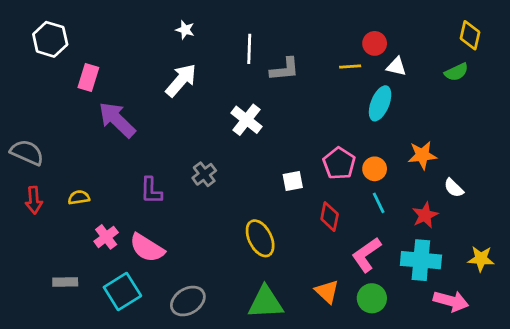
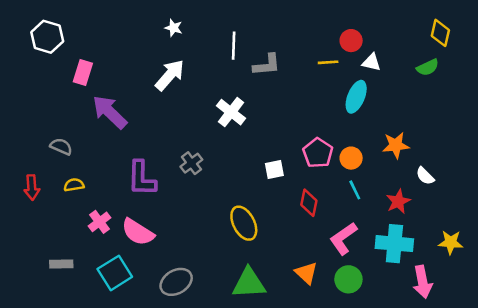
gray semicircle: (27, 152) -> (61, 147), moved, size x0.7
purple L-shape: (151, 191) -> (142, 178), size x1.4
pink arrow: (451, 301) -> (423, 282), turned 64

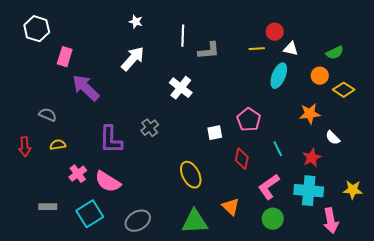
yellow diamond: (440, 33) -> (344, 90), moved, turned -70
orange circle: (351, 158) -> (320, 76), moved
orange triangle: (306, 273) -> (231, 207), moved

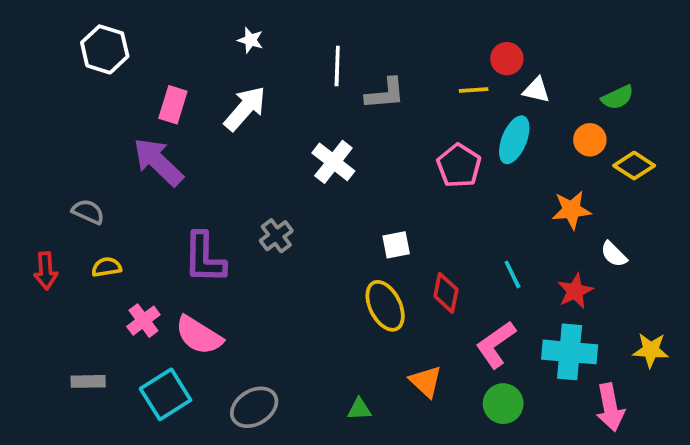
white hexagon: (37, 29) -> (105, 49), moved
pink rectangle: (65, 57) -> (173, 105), moved
pink pentagon: (249, 120) -> (459, 166), moved
yellow ellipse: (191, 175) -> (385, 306), moved
green triangle: (195, 222) -> (359, 409), size x0.5

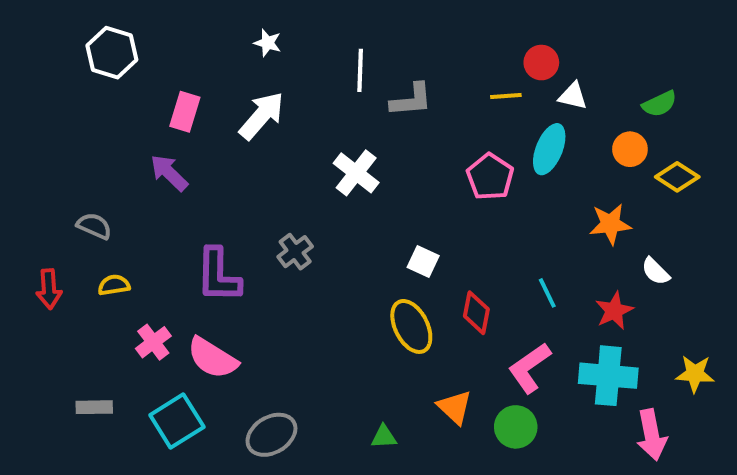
purple arrow: (158, 162) -> (169, 173), size x0.7
white square: (396, 245) -> (423, 261), turned 36
green circle: (503, 404) -> (516, 427), moved

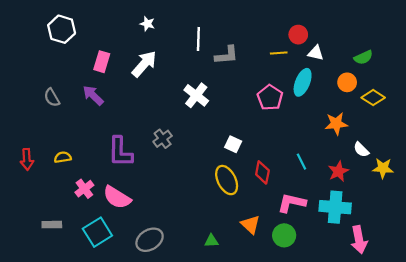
gray semicircle: (94, 226) -> (52, 98), moved, turned -144
pink L-shape: (530, 368) -> (292, 203), turned 48
yellow star: (695, 374) -> (383, 168), moved

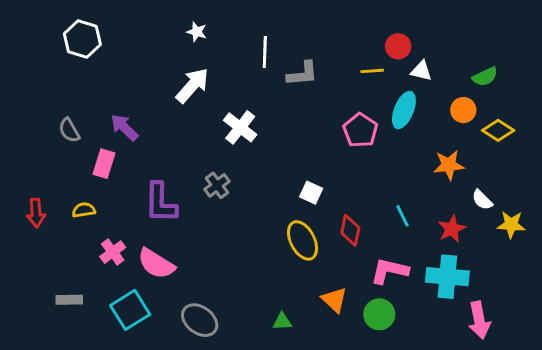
pink rectangle: (102, 62) -> (104, 164), moved
white cross: (196, 95) -> (240, 127), moved
gray ellipse: (150, 240) -> (200, 320), turned 68

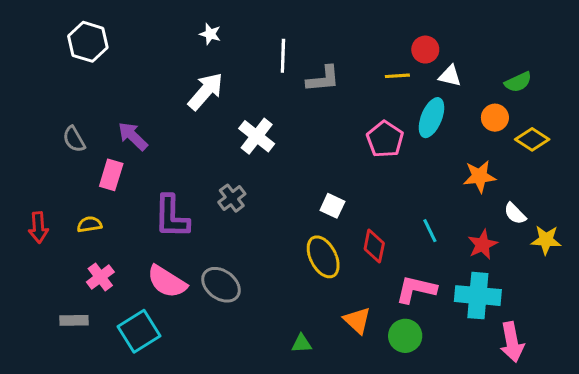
pink cross: (113, 252) -> (100, 277), moved
gray ellipse: (200, 320) -> (221, 285), moved

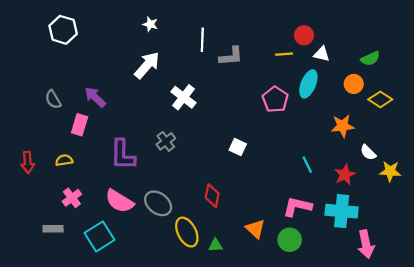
red diamond: (374, 246) -> (212, 196), moved
yellow ellipse: (323, 257) -> (187, 232), moved

